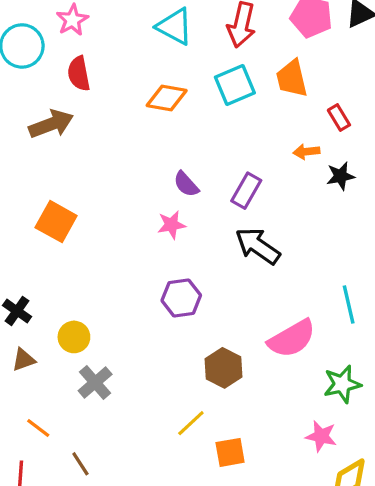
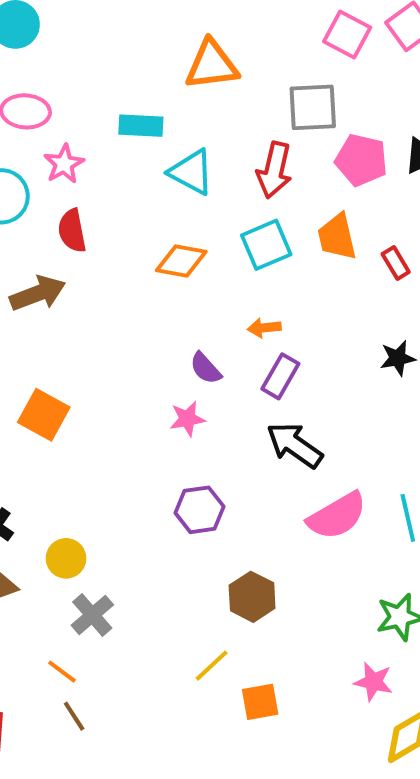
red rectangle: (339, 118) -> (396, 263), moved
orange arrow: (306, 152) -> (264, 328), moved
pink semicircle: (292, 339) -> (337, 516), moved
orange line: (38, 428) -> (62, 672), moved

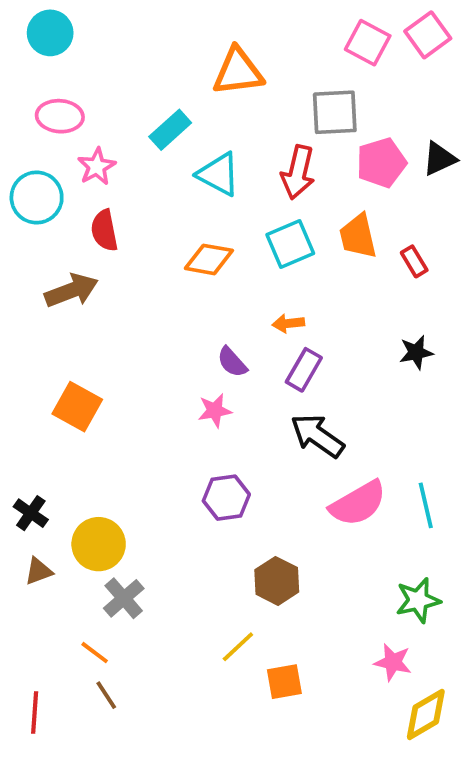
cyan rectangle: (141, 126) -> (170, 130), turned -45
pink pentagon: (361, 160) -> (381, 163), turned -30
yellow circle: (66, 558) -> (99, 544), size x1.4

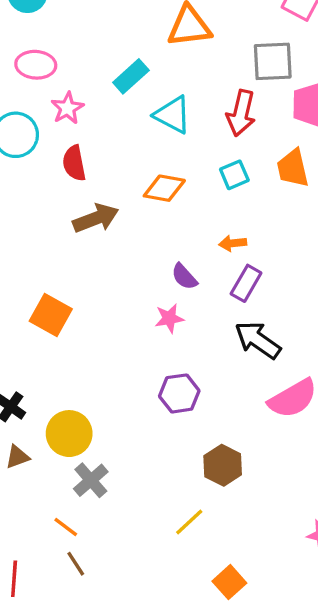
cyan square: (290, 244) -> (234, 175), size x0.7
brown arrow: (71, 290) -> (96, 218), moved
orange square: (284, 682) -> (229, 582), moved, turned -32

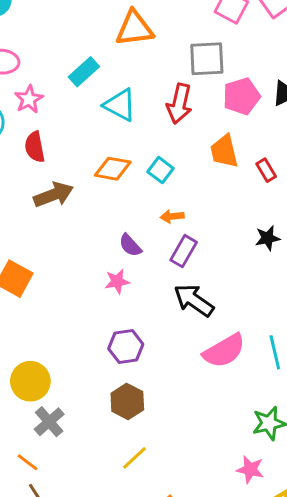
cyan square: (234, 175) -> (161, 170), moved, turned -30
brown hexagon: (223, 465) -> (127, 401), moved

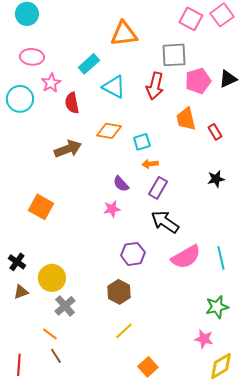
red semicircle: (35, 147) -> (72, 103), moved
cyan square: (161, 170) -> (142, 142), moved, turned 36
purple hexagon: (126, 347) -> (133, 254), moved

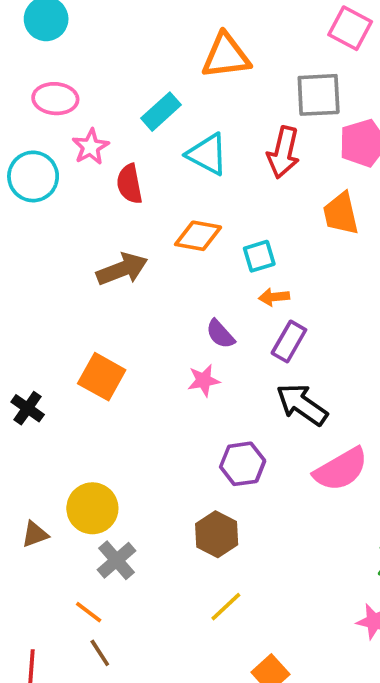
orange square: (41, 207) -> (102, 377), moved
black cross: (17, 262) -> (28, 408), moved

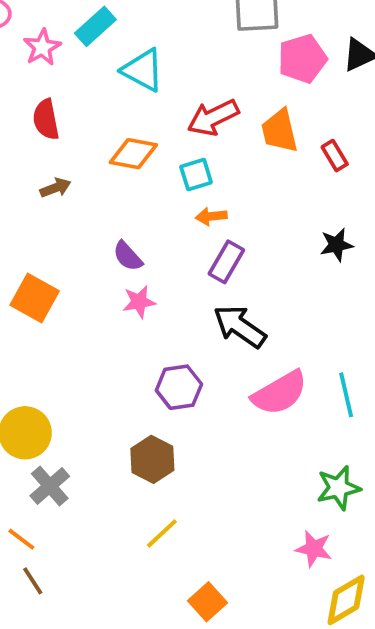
pink star: (91, 147) -> (42, 47), moved
red arrow: (283, 152) -> (213, 118), moved, turned 51
red semicircle: (129, 184) -> (46, 119), moved
brown arrow: (122, 269) -> (56, 188), size x0.6
purple semicircle: (220, 334) -> (128, 256), moved

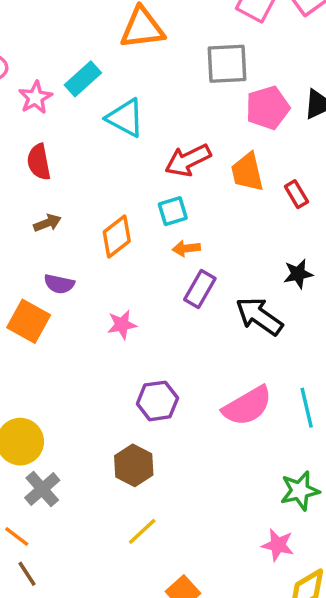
orange diamond: (133, 154) -> (117, 237), moved, turned -48
purple semicircle: (128, 256) -> (59, 284), moved, turned -36
black arrow: (240, 326) -> (259, 316), moved

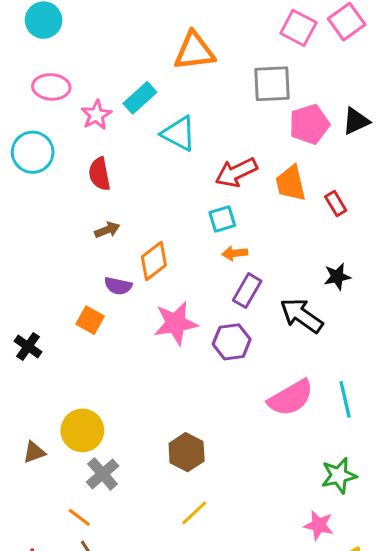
orange diamond: (117, 237) -> (154, 261), moved
orange square: (29, 321) -> (90, 320), size x0.7
pink star: (122, 325) -> (176, 323), size x1.6
purple hexagon: (157, 401) -> (232, 342), moved

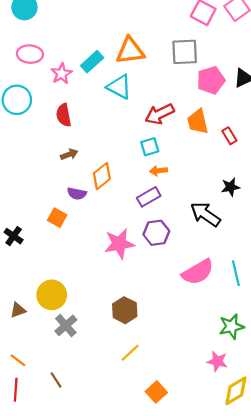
orange triangle: (194, 51) -> (130, 51), moved
purple rectangle: (247, 291) -> (149, 197), moved, turned 30
pink star: (176, 323) -> (119, 244), moved
orange line: (79, 517) -> (18, 360), moved

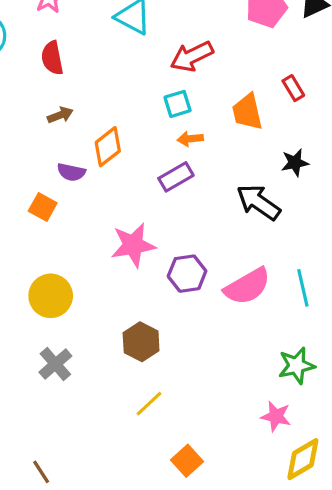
orange trapezoid: (198, 122) -> (247, 112), moved
purple hexagon: (156, 233) -> (187, 274), moved
yellow circle: (52, 295) -> (51, 296), moved
brown line: (56, 380) -> (41, 472), moved

